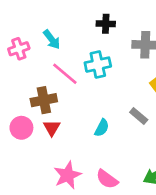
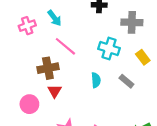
cyan cross: (98, 65) -> (109, 49), moved, turned 30
pink circle: (21, 128) -> (29, 104), moved
cyan semicircle: (102, 128) -> (96, 80), moved, turned -32

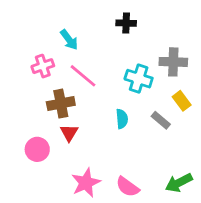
gray cross: (132, 22) -> (173, 62), moved
pink cross: (27, 26) -> (43, 66), moved
yellow rectangle: (143, 57) -> (182, 101), moved

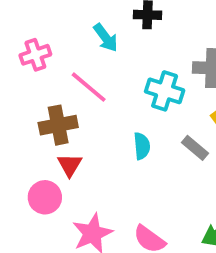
cyan arrow: (69, 40) -> (106, 38), moved
pink cross: (43, 66) -> (35, 55), moved
pink circle: (37, 149) -> (45, 197), moved

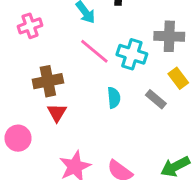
pink line: (89, 87) -> (94, 51), moved
pink circle: (45, 197) -> (18, 138), moved

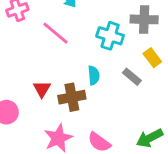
pink line: (94, 51) -> (56, 33), moved
brown cross: (48, 81) -> (72, 97), moved

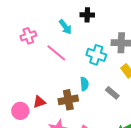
gray rectangle: (132, 77) -> (112, 93), moved
red triangle: (42, 89) -> (39, 102), moved, turned 40

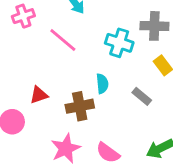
red triangle: (39, 102) -> (39, 95), moved

